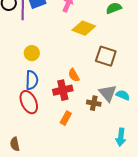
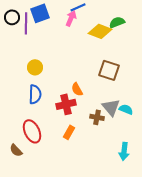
yellow diamond: (84, 28) -> (100, 31), moved
red ellipse: (29, 102) -> (32, 131), moved
brown semicircle: (15, 144) -> (16, 150), moved, turned -32

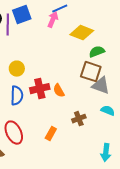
green semicircle: (117, 22) -> (97, 52), moved
red cross: (66, 104) -> (40, 89), moved
gray triangle: (111, 107) -> (101, 86), moved, turned -30
brown cross: (97, 117) -> (79, 119), turned -32

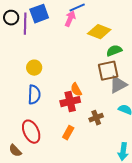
brown square: (91, 72) -> (108, 71), turned -30
gray triangle: (101, 86) -> (118, 85), turned -48
red cross: (40, 89) -> (70, 102), moved

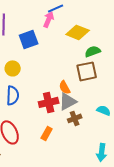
blue square: (39, 14) -> (29, 39), moved
gray triangle: (118, 85) -> (68, 101), moved
orange semicircle: (76, 90) -> (65, 87), moved

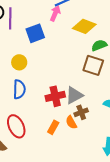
brown square: (87, 71) -> (93, 65), turned 30
orange semicircle: (65, 87) -> (71, 122), moved

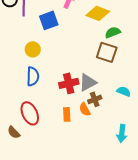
orange rectangle: (53, 127) -> (67, 114), turned -32

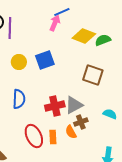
blue square: (49, 20) -> (45, 60), moved
green semicircle: (113, 32) -> (103, 40), moved
yellow circle: (33, 49) -> (19, 62), moved
red ellipse: (30, 113) -> (34, 136), moved

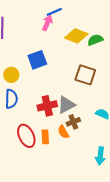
yellow circle: (19, 62) -> (11, 75), moved

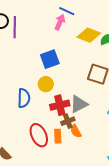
blue line: (54, 12) -> (67, 11), turned 49
yellow circle: (11, 75) -> (46, 84), moved
brown cross: (73, 122) -> (68, 121), moved

